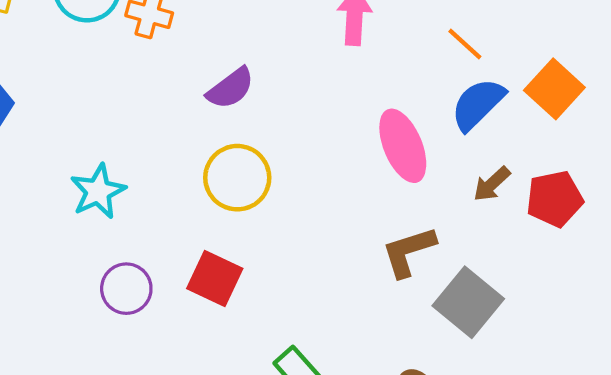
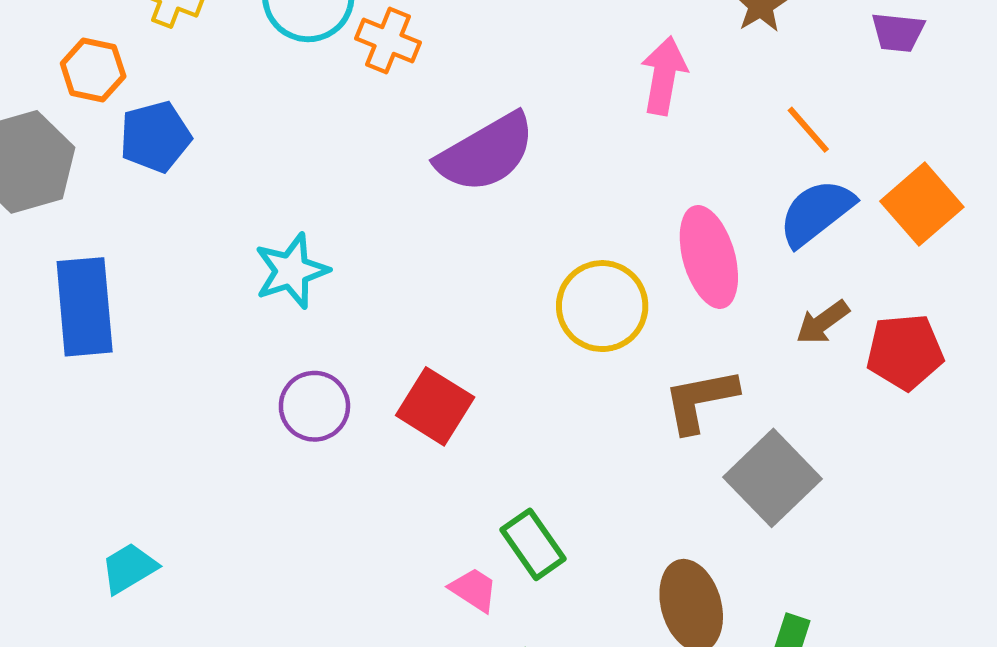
purple semicircle: (230, 88) -> (486, 153), size x1.5
yellow circle: (237, 178) -> (602, 306), moved

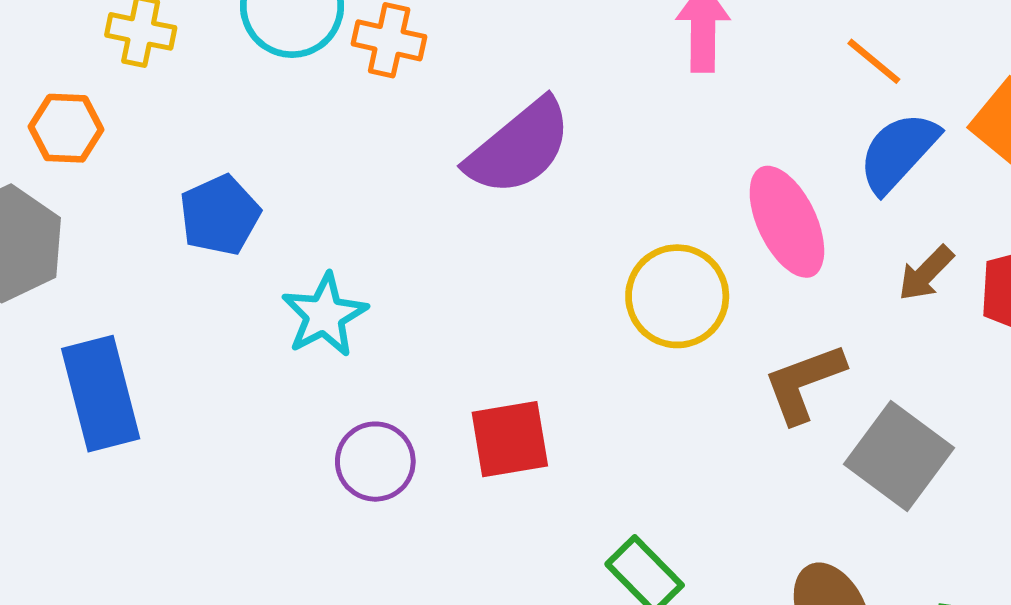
blue pentagon: (155, 137) -> (220, 215), moved
red square: (435, 406) -> (510, 439), turned -32

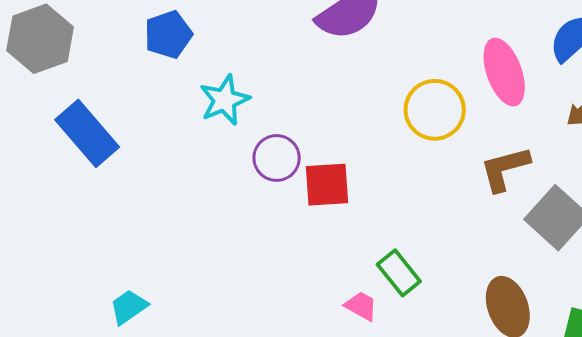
blue rectangle: (101, 394) -> (87, 133), turned -32
purple circle: (375, 462) -> (277, 158), moved

